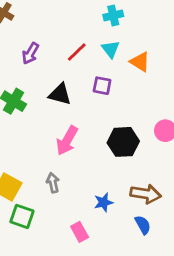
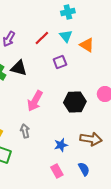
purple square: (102, 86) -> (60, 62), turned -32
black triangle: (60, 94) -> (19, 68), moved
blue semicircle: (143, 225) -> (84, 169), moved
pink rectangle: (80, 232) -> (57, 171), moved

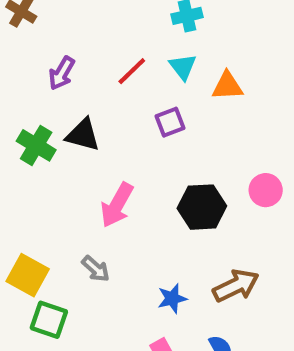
orange triangle: (87, 45) -> (227, 86), turned -35
gray arrow: (25, 131) -> (96, 269), turned 144
brown arrow: (91, 139) -> (236, 286), turned -35

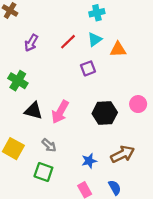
cyan triangle: (183, 67) -> (95, 39), turned 32
black triangle: (83, 135) -> (33, 111), moved
green square: (49, 320) -> (43, 172), moved

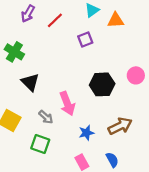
red line: (68, 42) -> (55, 20), moved
black triangle: (33, 111) -> (30, 82), turned 30
pink arrow: (60, 112) -> (67, 104), moved, turned -50

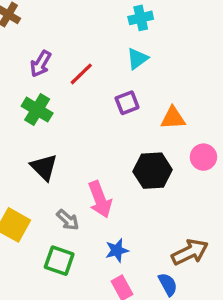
orange triangle: (116, 20) -> (173, 118), moved
green cross: (14, 52) -> (37, 110), moved
brown arrow: (120, 126) -> (190, 252), moved
blue star: (86, 133) -> (117, 250), moved

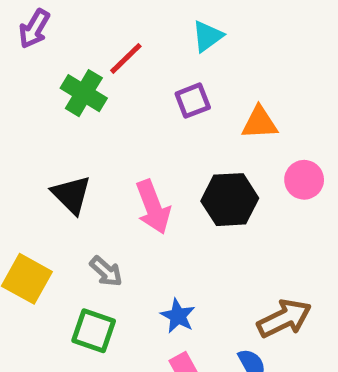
purple arrow: (41, 64) -> (34, 29), moved
green cross: (37, 110) -> (84, 93), moved
pink arrow: (100, 199) -> (153, 207), moved
blue star: (117, 250) -> (178, 316), turned -30

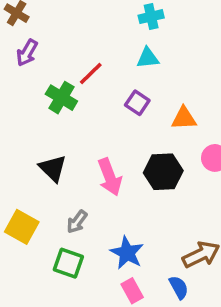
cyan triangle: (208, 36) -> (148, 58), turned 30
purple square: (193, 101) -> (137, 103), turned -35
gray arrow: (106, 271) -> (77, 222), turned 85
blue star: (178, 316) -> (127, 253), size x1.4

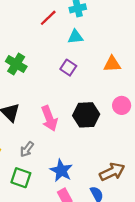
red line: (91, 73) -> (48, 18), moved
orange triangle: (184, 118) -> (112, 64), moved

